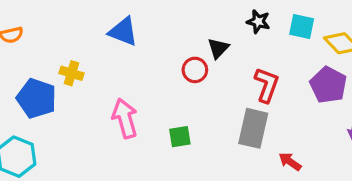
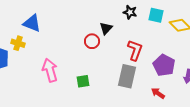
blue triangle: (123, 32) -> (32, 23), moved
purple pentagon: (328, 85) -> (164, 65), moved
red arrow: (290, 162) -> (158, 93), moved

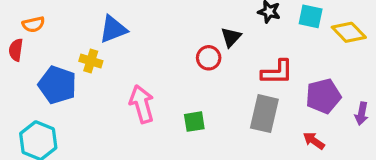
blue triangle: (32, 23) -> (113, 29), turned -42
red L-shape: (135, 50) -> (277, 72), turned 70
purple pentagon: (164, 65) -> (323, 96), turned 30

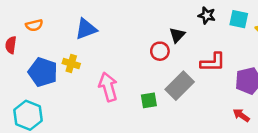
orange semicircle: (33, 24) -> (34, 25), moved
yellow cross: (91, 61) -> (71, 63), moved
gray rectangle: (264, 114) -> (180, 86), moved, turned 32

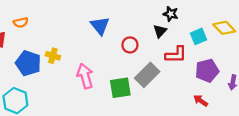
cyan square: (239, 19) -> (198, 36), moved, turned -35
blue triangle: (86, 29) -> (100, 26), moved, turned -48
black triangle: (177, 35) -> (160, 31), moved
green square: (149, 100) -> (120, 88), size x1.5

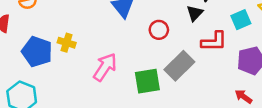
pink arrow: (85, 76) -> (105, 67), turned 50

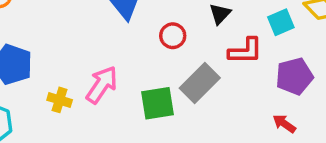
yellow cross: (67, 43) -> (60, 100), moved

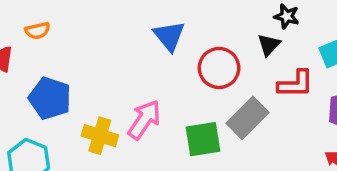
red circle: (173, 36) -> (219, 68), size x1.5
yellow cross: (60, 100) -> (100, 136), size x1.4

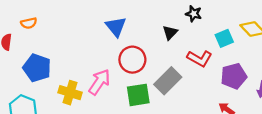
black triangle: (269, 45) -> (170, 33), moved
red circle: (219, 68) -> (132, 60), moved
red L-shape: (296, 84) -> (200, 58), turned 30

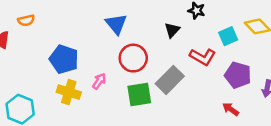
blue pentagon: (37, 68) -> (64, 59), moved
purple pentagon: (234, 76) -> (238, 75), turned 30
pink arrow: (99, 82) -> (99, 81), size x0.6

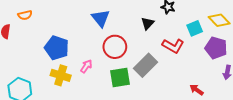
purple pentagon: (238, 75) -> (216, 48), moved

